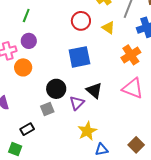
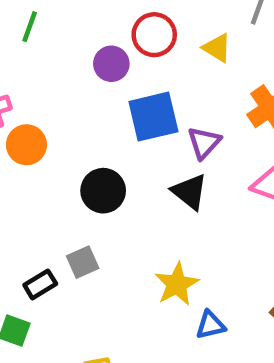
purple circle: (29, 41) -> (111, 64), moved
purple triangle: (77, 103) -> (204, 143), moved
gray square: (47, 109) -> (83, 262), moved

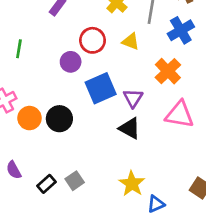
black circle: (103, 191) -> (59, 119), moved
black rectangle: (40, 284) -> (46, 184), moved

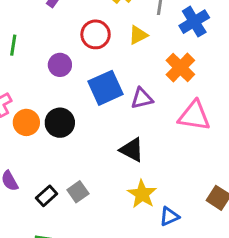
yellow triangle: (131, 41) -> (138, 35), turned -48
purple circle: (71, 62) -> (60, 65), moved
purple triangle: (133, 98) -> (142, 98), turned 45
black triangle: (130, 128) -> (132, 150), moved

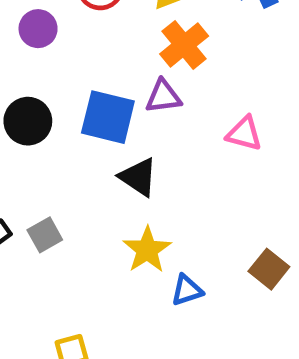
orange cross: (180, 67) -> (184, 45), moved
blue square: (105, 88) -> (108, 117), moved, turned 32
pink triangle: (194, 116) -> (244, 134), size x0.7

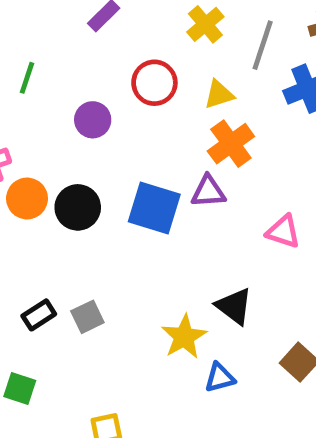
black triangle: (138, 177) -> (234, 306), moved

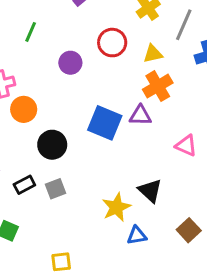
black circle: (78, 207) -> (52, 145), moved

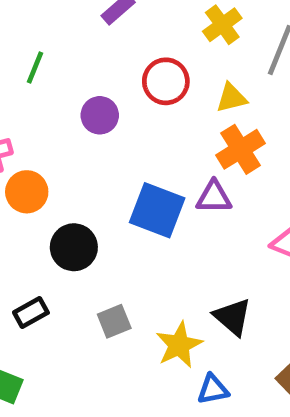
gray square: (56, 189) -> (114, 321), moved

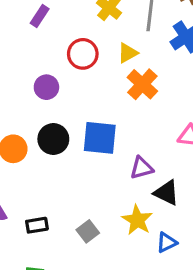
purple triangle: (214, 197) -> (142, 168), moved
black circle: (74, 247) -> (53, 139), moved
black rectangle: (31, 312) -> (37, 225), turned 35
gray square: (114, 321) -> (88, 231), moved

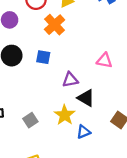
orange cross: (142, 84) -> (55, 25), moved
blue square: (100, 138) -> (43, 57), size x0.6

